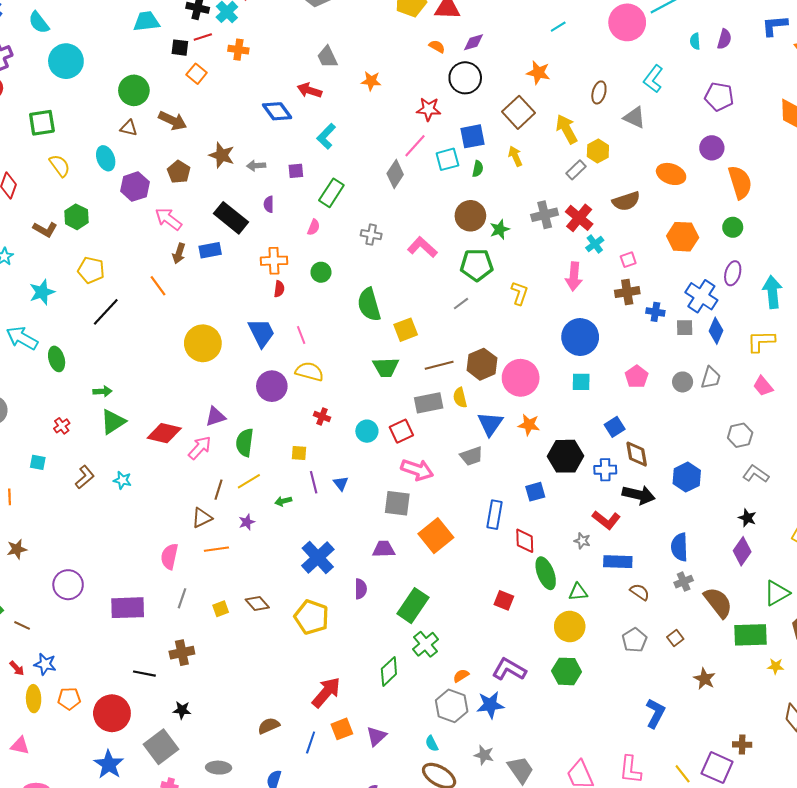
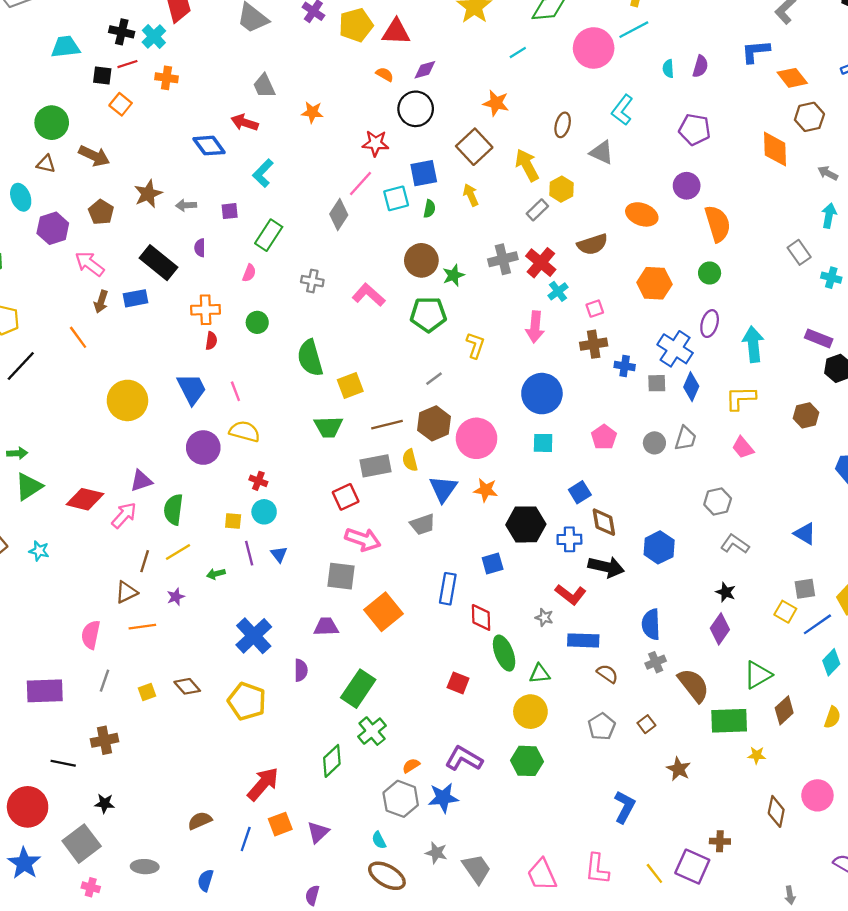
brown star: (222, 155) -> (148, 194), turned 30
gray line: (461, 304) -> (434, 379), moved
cyan circle: (367, 431) -> (264, 512), moved

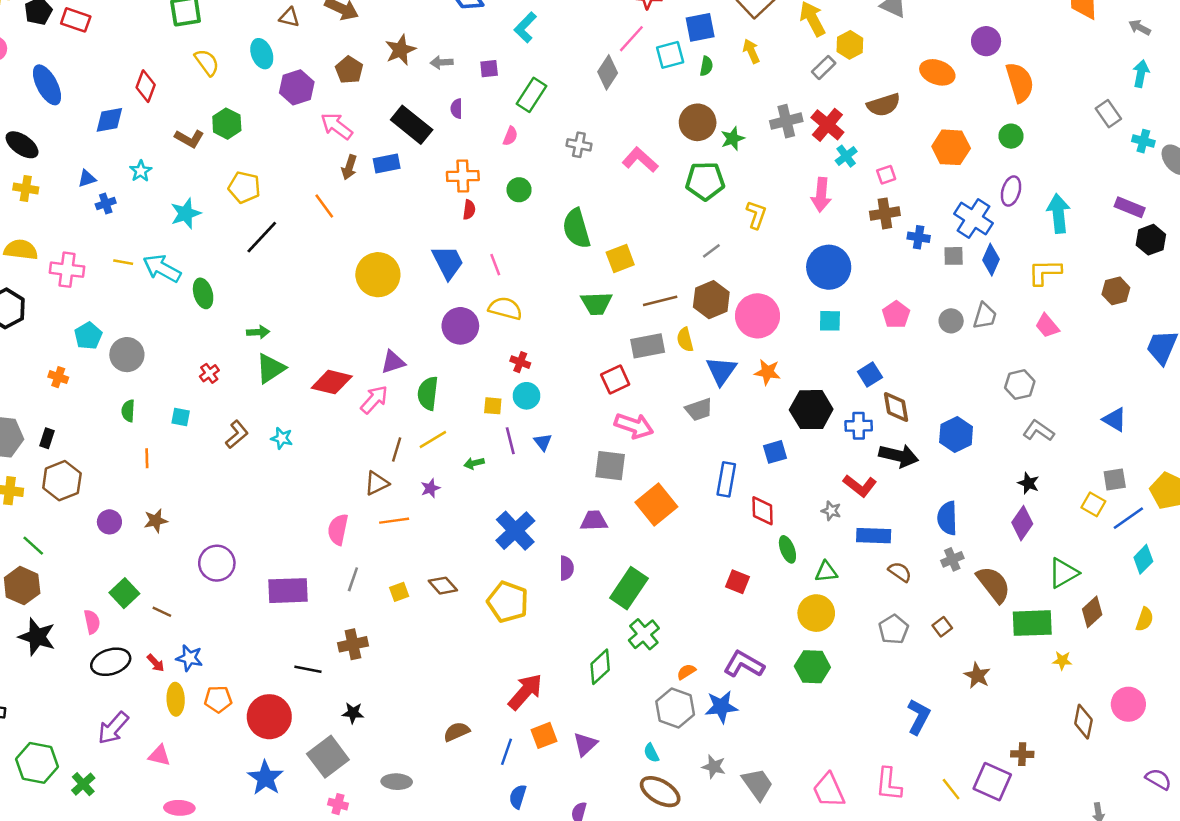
green ellipse: (504, 653) -> (787, 549), size x0.7
blue semicircle: (206, 880) -> (518, 797), moved

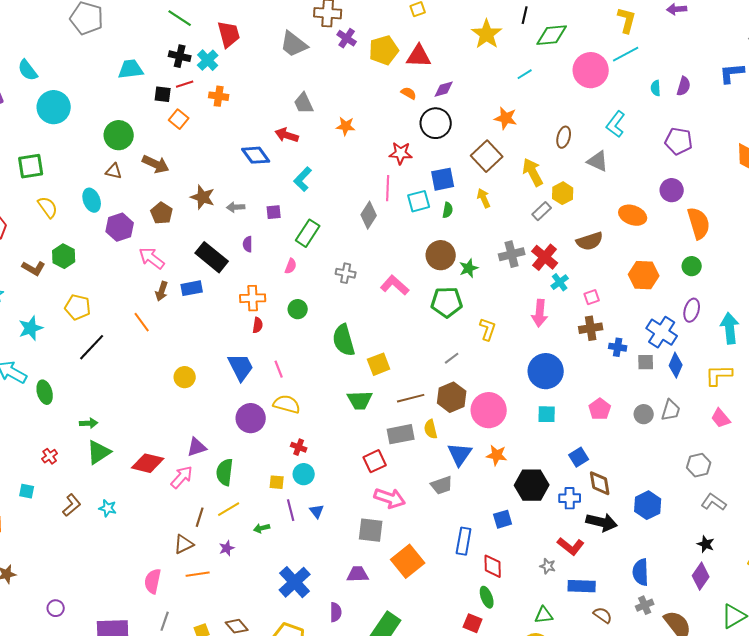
pink line: (631, 39) -> (388, 188), turned -40
brown star: (400, 50) -> (203, 197), turned -30
yellow circle: (378, 275) -> (185, 377), size x0.6
green ellipse: (787, 549) -> (487, 597), moved
purple circle: (217, 563) -> (56, 608), size x0.6

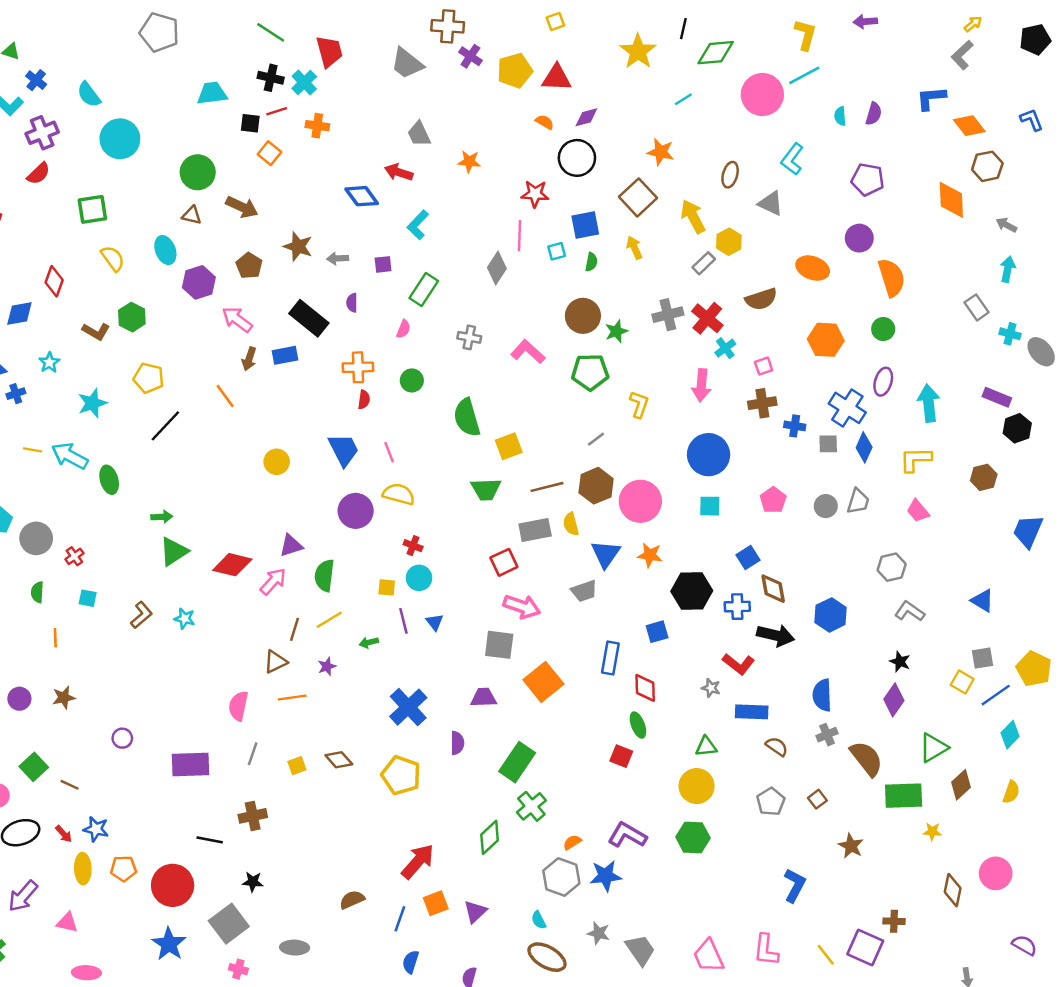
cyan square: (419, 201) -> (557, 251), size x0.7
red cross: (50, 456) -> (74, 556), moved

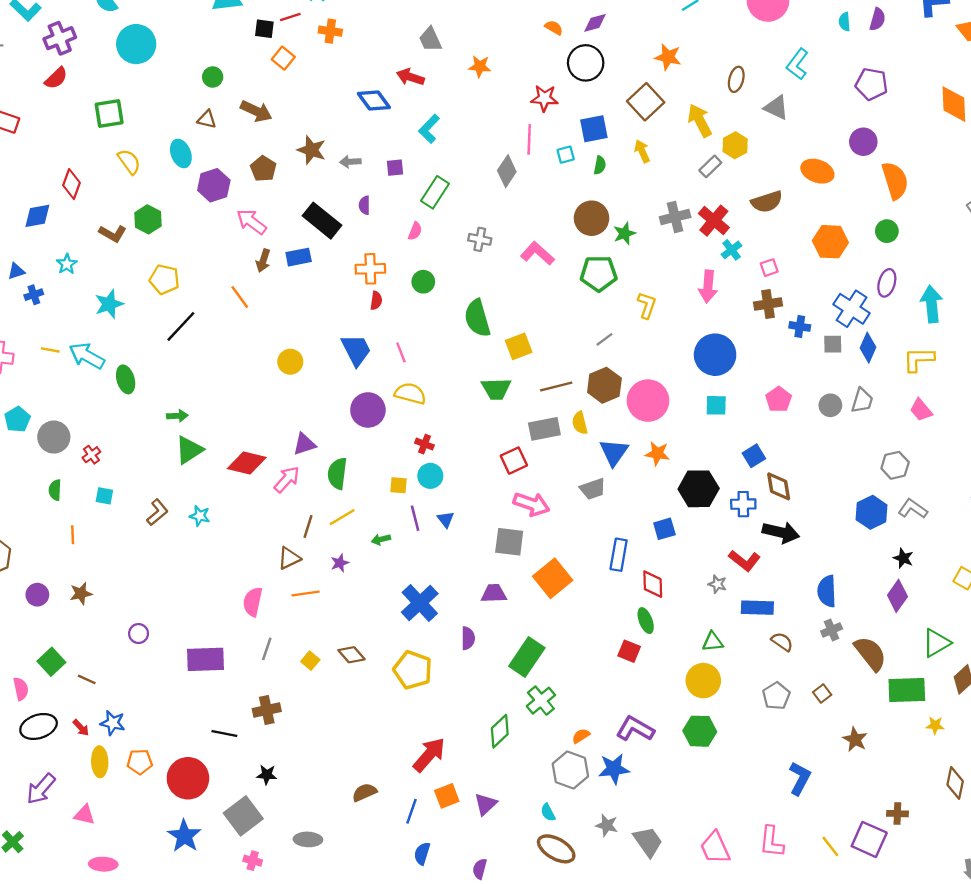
green circle: (198, 172) -> (213, 77), size x0.6
blue hexagon: (831, 615) -> (872, 512), moved
yellow square: (297, 766) -> (310, 661), turned -30

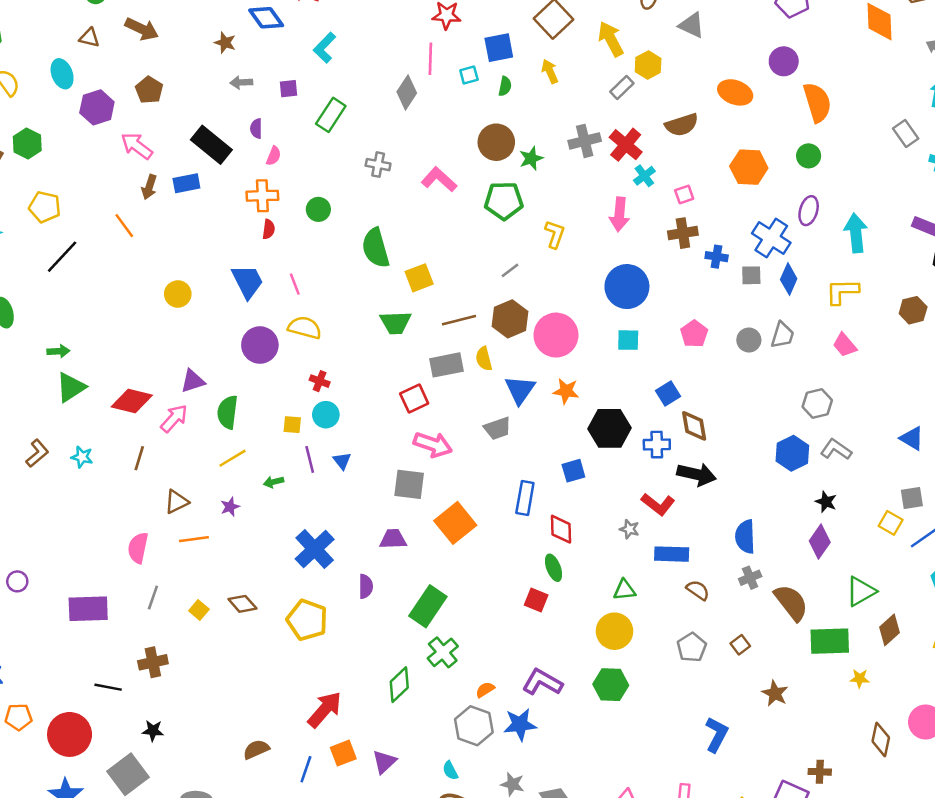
brown star: (311, 150) -> (225, 43), moved, size x0.7
pink semicircle: (415, 231) -> (274, 156), moved
brown line: (308, 526) -> (139, 458), moved

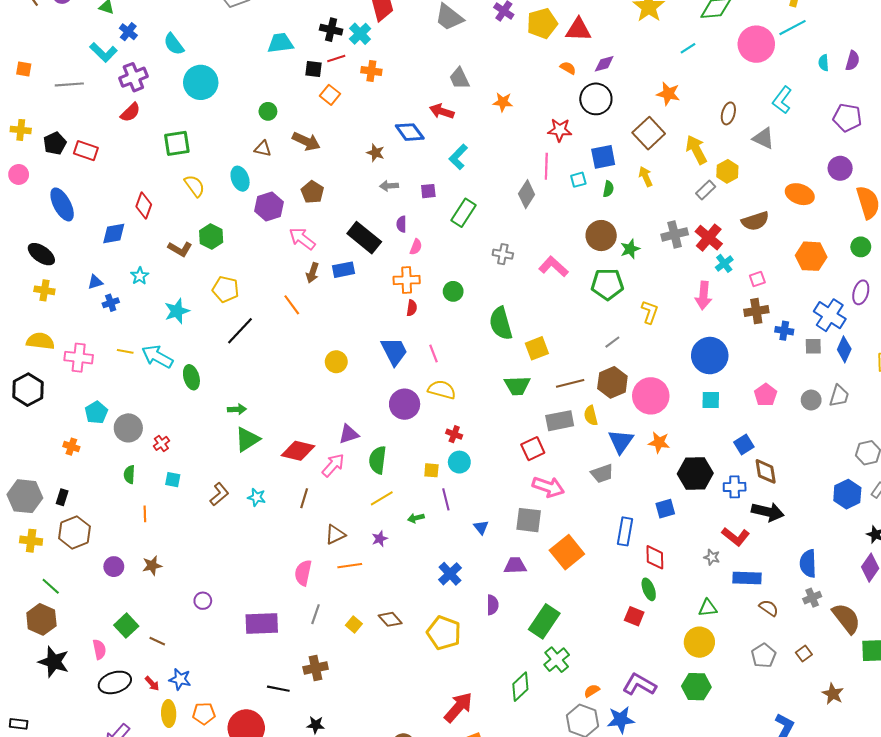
blue triangle: (342, 461) -> (481, 527), moved
blue cross: (315, 549) -> (450, 574), size x0.7

